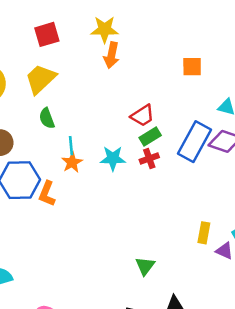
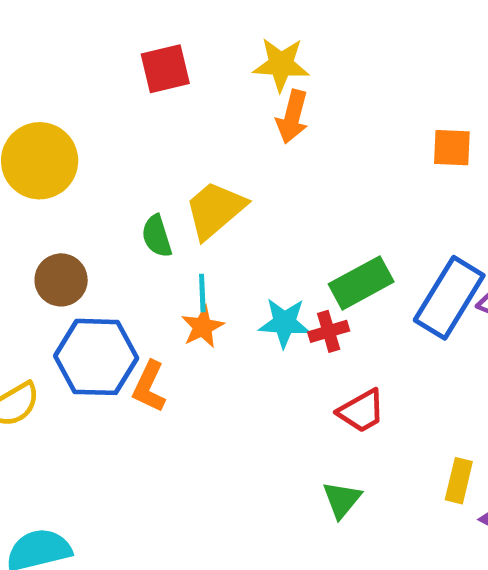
yellow trapezoid: (41, 79) -> (215, 210), moved
red trapezoid: (142, 116) -> (361, 411), moved
green rectangle: (150, 136) -> (361, 283), size x1.4
red cross: (149, 158) -> (329, 331), moved
green triangle: (145, 266) -> (342, 500), moved

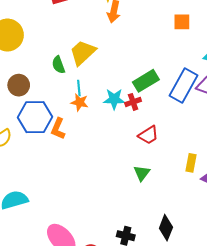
orange star: (203, 327) -> (80, 102), turned -30

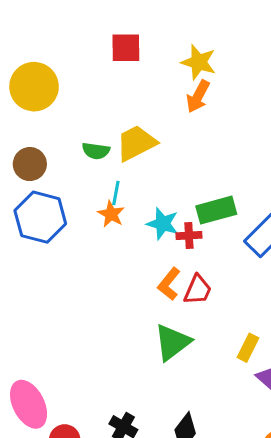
green semicircle: (58, 65) -> (96, 151), turned -78
orange L-shape: (58, 129) -> (169, 284), moved
red trapezoid: (148, 135) -> (198, 290), turned -50
green triangle: (142, 173) -> (172, 342), size x1.5

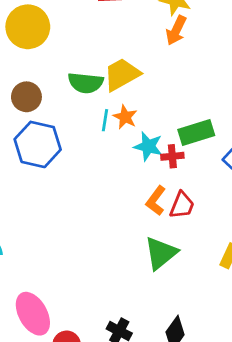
green semicircle: (96, 151) -> (86, 83), size x1.4
orange star: (111, 214) -> (125, 117), moved

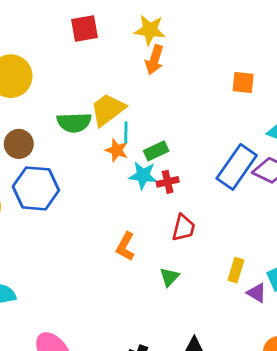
cyan line: (105, 120) -> (126, 132), moved
green rectangle: (196, 132) -> (156, 151), moved, size x0.7
orange L-shape: (156, 201) -> (125, 247), moved
green triangle: (161, 253) -> (169, 277), size x0.6

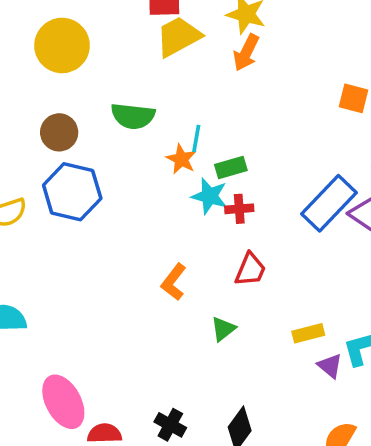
yellow trapezoid: (108, 110) -> (178, 37), moved
yellow rectangle: (236, 270) -> (308, 333), turned 50

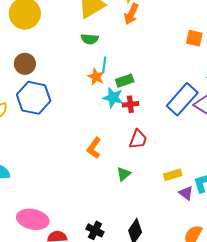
green semicircle: (133, 116) -> (90, 39), moved, size x0.7
pink ellipse: (63, 402) -> (33, 219), turned -48

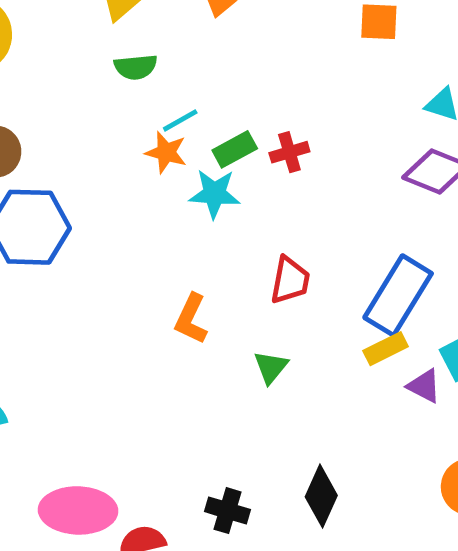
cyan line: (104, 65) -> (180, 120), turned 63
blue rectangle: (182, 99) -> (398, 295), moved
red cross: (130, 104) -> (289, 152), moved

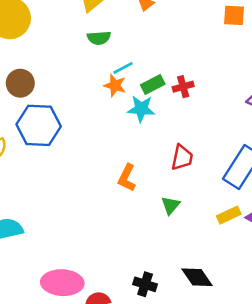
yellow rectangle: (386, 349) -> (229, 215), moved
black diamond: (321, 496) -> (197, 277), turned -60

